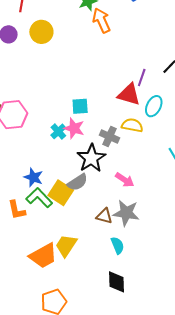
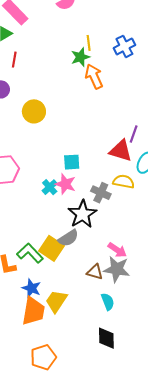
yellow circle: (41, 32) -> (34, 111), moved
blue star: (33, 177) -> (31, 288), moved
pink arrow: (125, 180) -> (117, 250), moved
orange trapezoid: (43, 256) -> (33, 311), turned -52

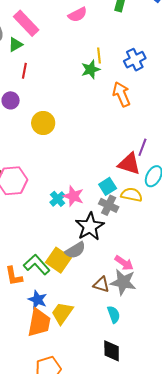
orange arrow: (94, 77) -> (122, 94), moved
cyan square: (72, 162) -> (108, 186), moved, turned -30

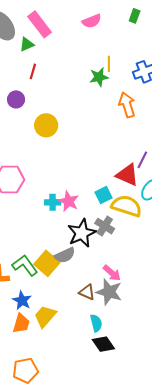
yellow semicircle: (132, 195) -> (127, 206), size x1.4
cyan cross: (58, 199) -> (53, 202), turned 35
gray cross: (109, 205) -> (105, 226), moved
orange trapezoid: (39, 323) -> (21, 323), size x0.7
black diamond: (112, 351) -> (103, 344), moved, turned -40

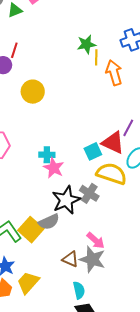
yellow line: (109, 64) -> (96, 57), moved
red line: (33, 71) -> (14, 50), moved
cyan square: (103, 195) -> (93, 151), moved
cyan cross: (53, 202) -> (47, 155), moved

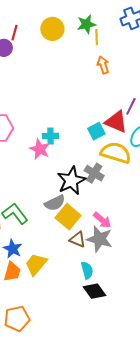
orange arrow: (114, 73) -> (103, 65), moved, size x0.7
yellow circle: (33, 92) -> (52, 29), moved
pink star: (54, 168) -> (40, 149), moved
yellow square: (31, 230) -> (68, 217), moved

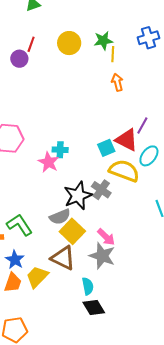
brown triangle: (77, 239) -> (63, 258), moved, size x1.5

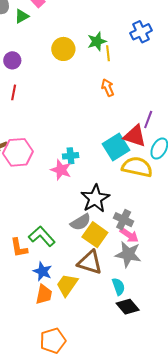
red line: (31, 44) -> (14, 92), moved
purple circle: (19, 59) -> (12, 60), moved
orange arrow: (117, 82) -> (108, 88), moved
cyan square: (106, 148) -> (116, 147), size x1.5
gray cross: (101, 190) -> (124, 220), moved

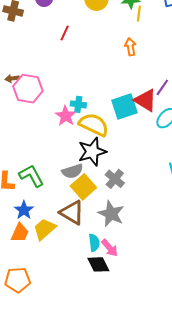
red line: (14, 92) -> (65, 33), moved
yellow semicircle: (137, 167) -> (94, 125), moved
pink arrow: (129, 235) -> (110, 248), moved

